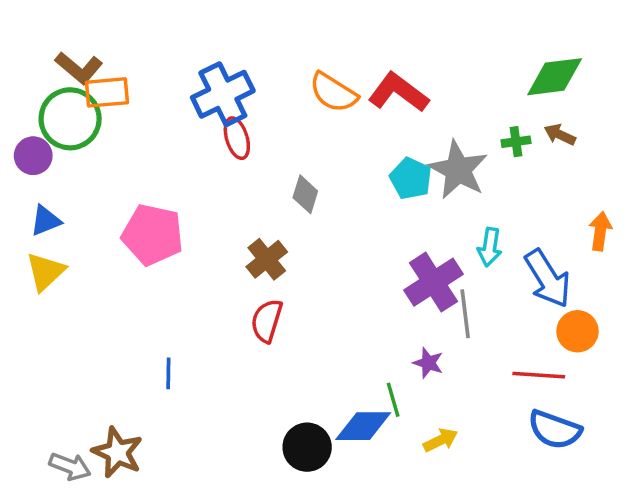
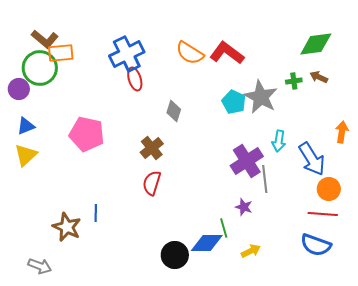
red line: (539, 375) -> (323, 214), moved
brown star: (117, 452) -> (67, 227), moved

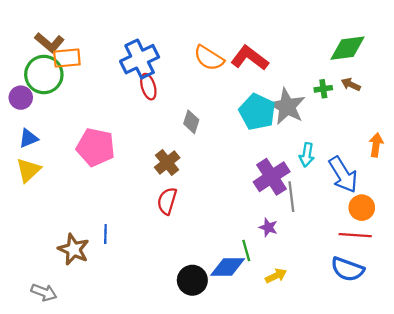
cyan pentagon: (234, 102) -> (257, 112), size x1.4

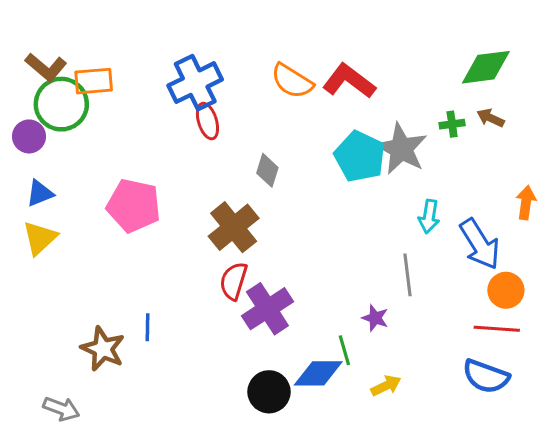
brown L-shape: (49, 43) -> (46, 67), moved
brown cross: (167, 162) -> (234, 227), size x1.4
purple cross: (272, 177) -> (267, 309), moved

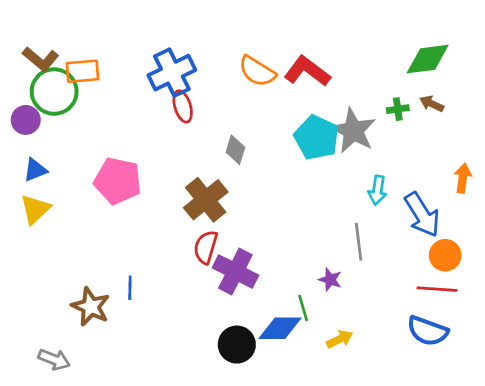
purple cross: (267, 309) -> (235, 271), turned -30

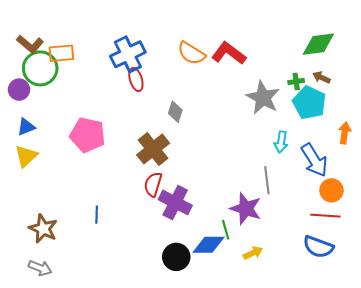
cyan pentagon: (317, 138) -> (309, 103), moved
purple star: (330, 280) -> (246, 209), size x1.8
brown star: (91, 307) -> (43, 229), moved

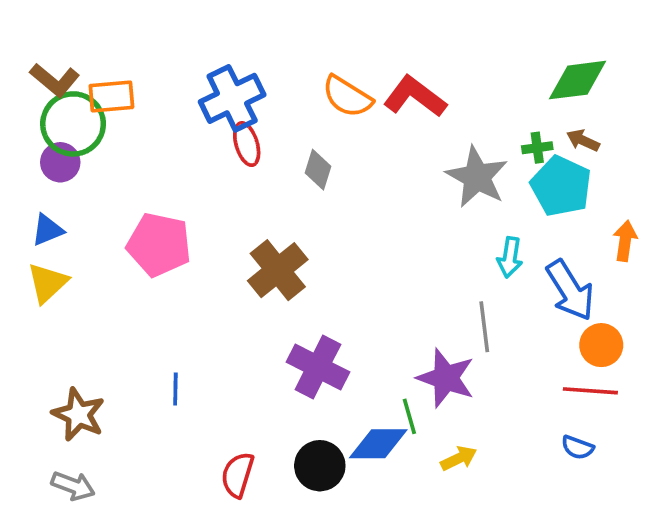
purple circle: (19, 90) -> (60, 162), moved
gray diamond: (175, 112) -> (318, 170), moved
red semicircle: (153, 184) -> (238, 475), moved
blue semicircle: (318, 247) -> (577, 447), size x0.6

